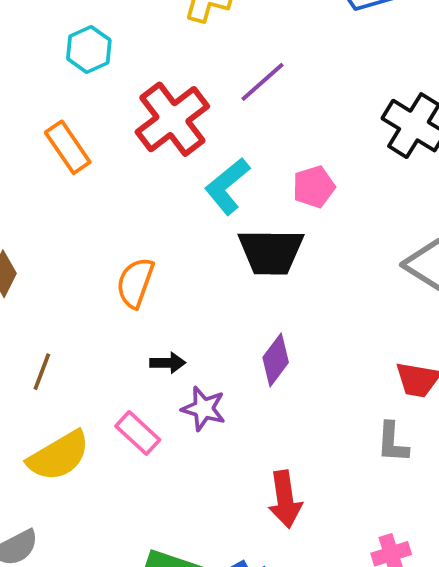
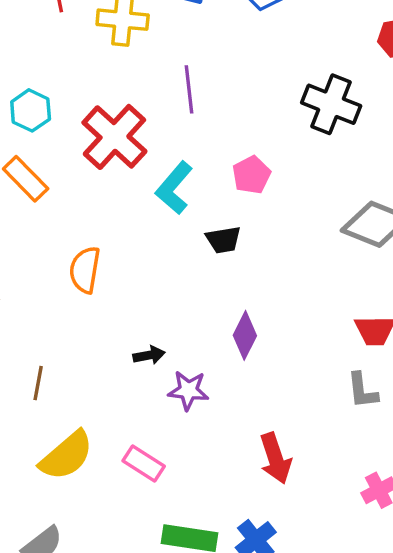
cyan hexagon: (89, 49) -> (31, 110), moved
purple line: (263, 82) -> (189, 89), turned -45
black trapezoid: (271, 252) -> (223, 240), size x0.6
orange semicircle: (135, 283) -> (85, 270), moved
pink rectangle: (138, 433) -> (144, 463), moved

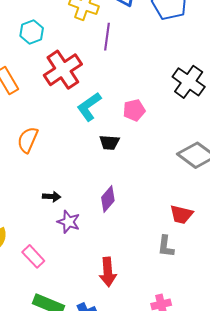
purple line: (189, 89) -> (107, 37), moved
cyan hexagon: (31, 110) -> (32, 32), moved

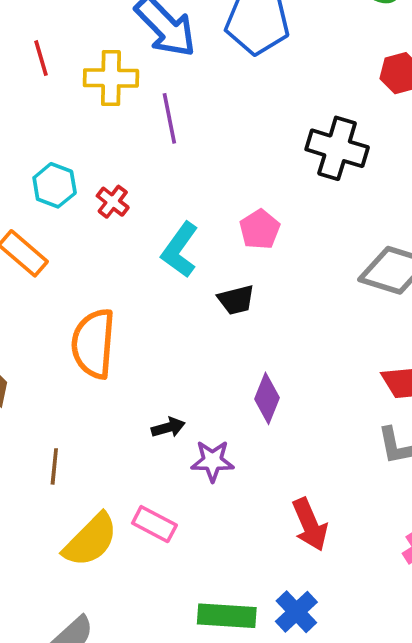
cyan hexagon: (32, 32) -> (55, 185), moved
red cross: (63, 70) -> (113, 202), size x0.5
orange semicircle: (28, 140) -> (93, 344), size x1.4
pink rectangle: (33, 256) -> (154, 524), moved

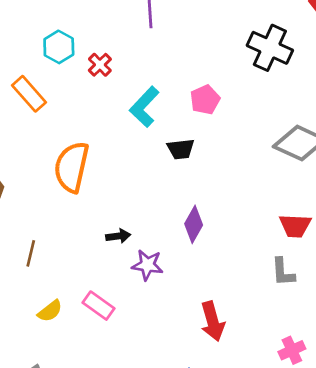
yellow semicircle: (90, 540) -> (50, 311), size x0.6

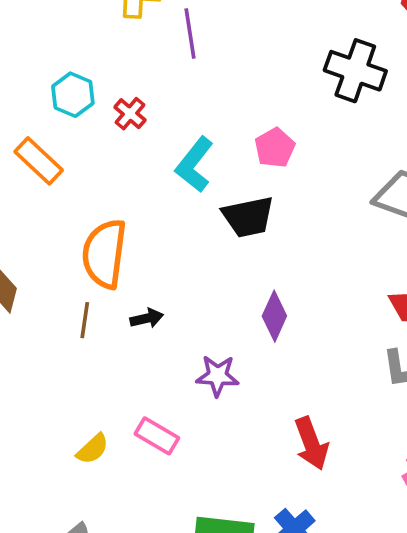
black trapezoid: (181, 149) -> (248, 217), size x1.4
black arrow: (118, 236) -> (147, 318), moved
brown line: (31, 253) -> (85, 320), moved

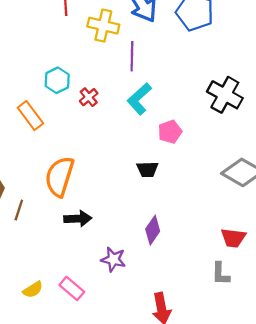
cyan L-shape: (194, 165) -> (139, 99), moved
black trapezoid: (248, 217) -> (147, 169), size x0.7
black arrow: (147, 318) -> (78, 219), size x1.4
brown line: (85, 320) -> (19, 210), moved

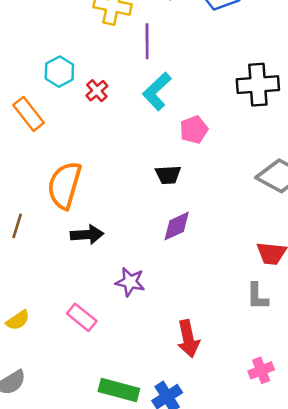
black cross: (225, 95) -> (258, 85), turned -32
purple diamond: (153, 230) -> (177, 226), moved, turned 32
yellow semicircle: (33, 290) -> (18, 320), moved

